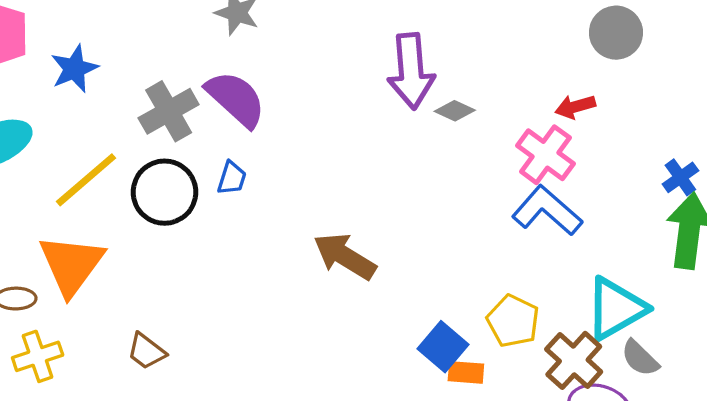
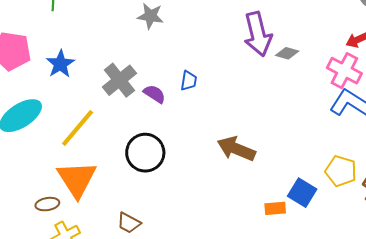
purple semicircle: (236, 99) -> (154, 94), moved, size x0.6
blue trapezoid: (232, 178) -> (189, 81), moved
black circle: (164, 192) -> (145, 153), moved
orange rectangle: (466, 372) -> (275, 208), moved

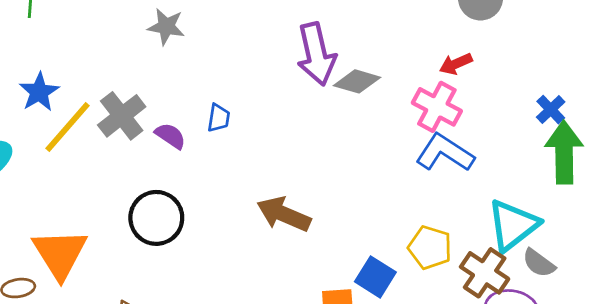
gray diamond: (287, 53) -> (357, 81), size x1.4
yellow line: (78, 128) -> (68, 127), moved

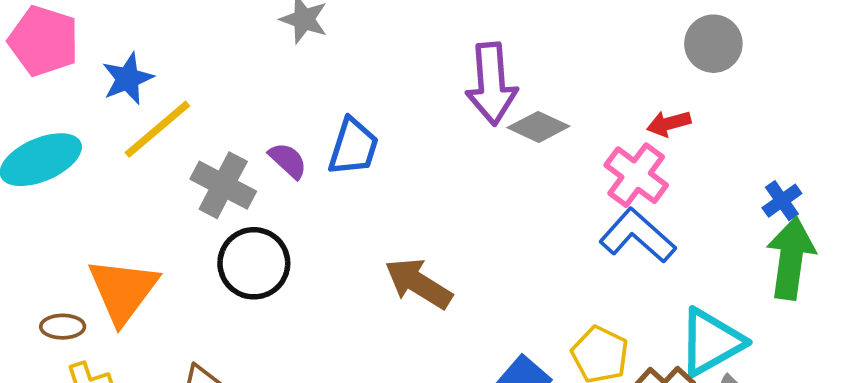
gray cross: (122, 116) -> (223, 185), moved, turned -33
blue trapezoid: (219, 118) -> (353, 147), size x1.6

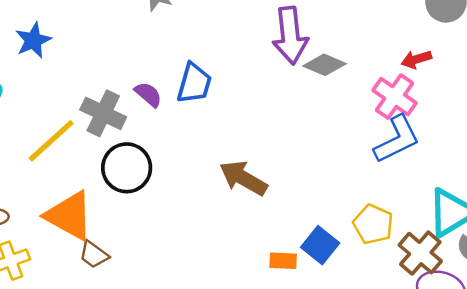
yellow line: (157, 129) -> (51, 141), moved
blue L-shape: (637, 236) -> (397, 139), turned 114
orange triangle: (123, 291) -> (69, 216), moved, turned -36

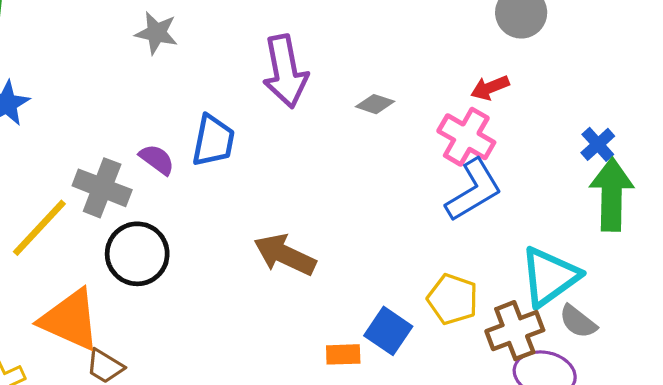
purple arrow: (290, 35) -> (285, 71), moved
gray diamond: (324, 65) -> (375, 104), size x0.7
brown cross: (420, 253) -> (515, 331), turned 33

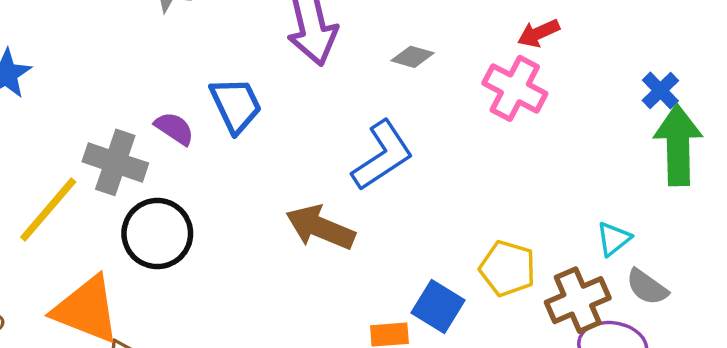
blue trapezoid: (213, 141) -> (236, 105), turned -34
blue L-shape: (474, 190) -> (382, 156), moved
cyan triangle: (550, 277) -> (614, 239), size x0.5

